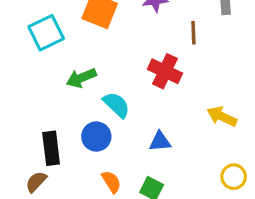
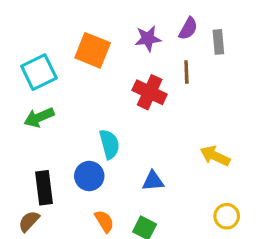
red cross: (165, 71) -> (150, 92), moved
green arrow: (81, 78) -> (39, 117), moved
cyan semicircle: (116, 105) -> (109, 144), turned 32

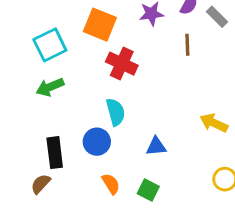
gray rectangle: (218, 42) -> (217, 17), turned -40
red cross: (150, 92) -> (122, 64), moved

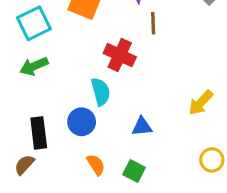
brown line: (187, 45) -> (153, 23), moved
red cross: (122, 64) -> (120, 55), moved
yellow arrow: (214, 123) -> (201, 103), turned -72

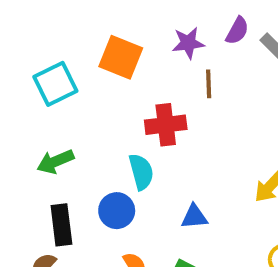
red cross: (120, 55) -> (166, 125), turned -32
green arrow: (34, 66) -> (55, 162), moved

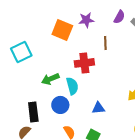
purple star: (188, 43) -> (86, 20), moved
cyan square: (55, 84) -> (21, 52), moved
green arrow: (55, 162) -> (50, 79), moved

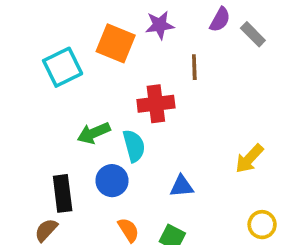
cyan square: (21, 52) -> (63, 67), moved

